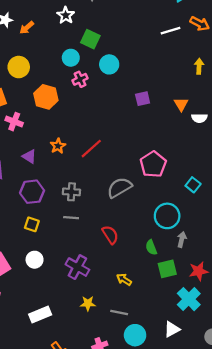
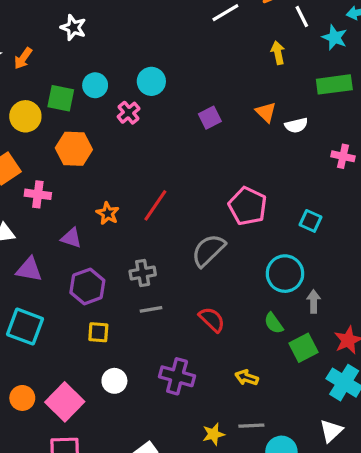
green square: (90, 39) -> (61, 98), moved
pink cross: (80, 79) -> (129, 113), moved
yellow star: (88, 303) -> (213, 434), moved

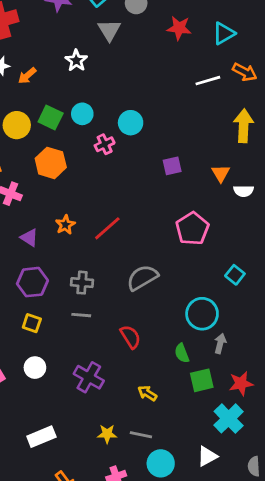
yellow arrow: (278, 53) -> (244, 126), size x1.6
pink pentagon: (248, 206) -> (192, 229), moved

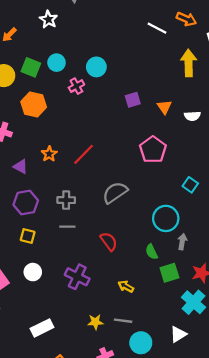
white line: (208, 81) -> (157, 28), turned 48
orange triangle: (221, 173) -> (164, 107), moved

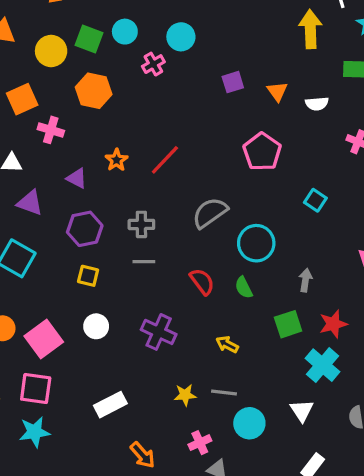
cyan circle: (166, 218) -> (256, 243), moved
green semicircle: (152, 252) -> (244, 287), moved
white triangle: (178, 334) -> (302, 411), turned -30

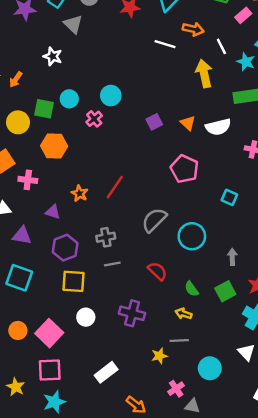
white semicircle: (317, 104) -> (218, 127), size x1.5
yellow square: (88, 276) -> (74, 281), size x1.5
green semicircle: (244, 287) -> (192, 289), moved
gray line: (224, 393) -> (179, 340), moved

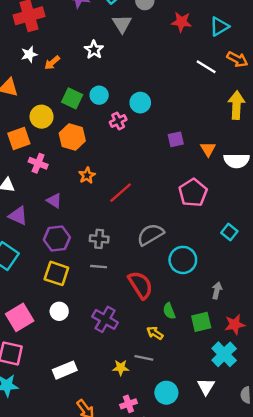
yellow circle: (18, 122) -> (42, 117), moved
orange star: (80, 193) -> (87, 175), moved
red semicircle: (157, 271) -> (140, 285), size x1.4

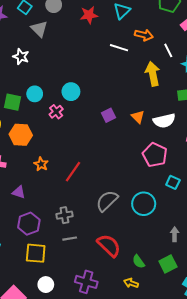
pink pentagon: (193, 193) -> (155, 155), moved
cyan circle: (183, 260) -> (144, 204), moved

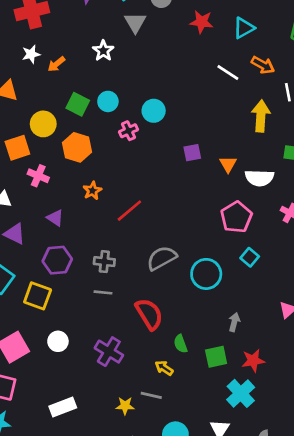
yellow square: (36, 253) -> (38, 296), moved

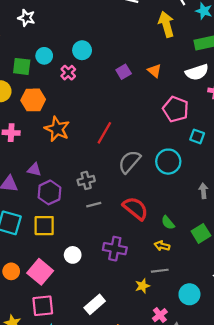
white semicircle: (259, 178) -> (197, 72), moved
orange star: (92, 191) -> (57, 129), size x1.6
red line: (129, 211) -> (104, 133), moved
purple triangle: (55, 218) -> (34, 170), moved
green square: (216, 357) -> (201, 233), moved

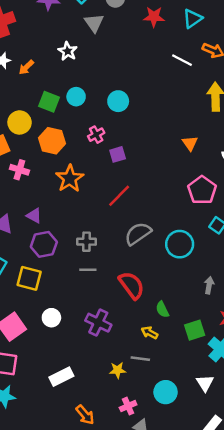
purple square: (124, 72) -> (118, 154), moved
pink cross: (68, 73) -> (96, 135), moved

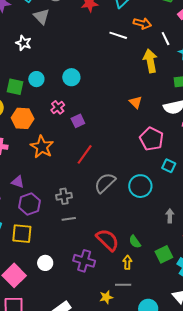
red semicircle: (132, 285) -> (108, 240), moved
yellow arrow: (150, 333) -> (127, 262), turned 72

